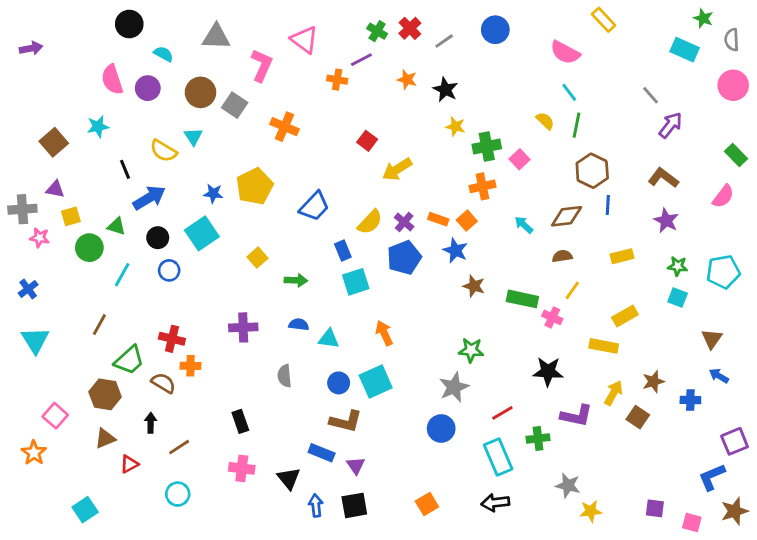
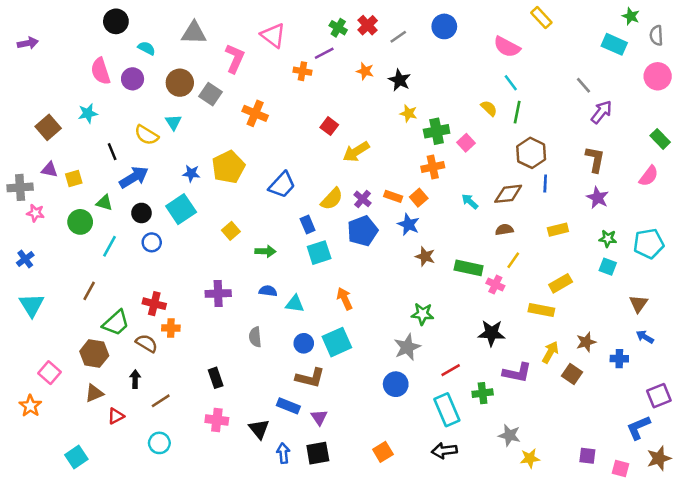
brown L-shape: (663, 178) -> (595, 159), turned 64
yellow square: (71, 216) -> (74, 178), moved

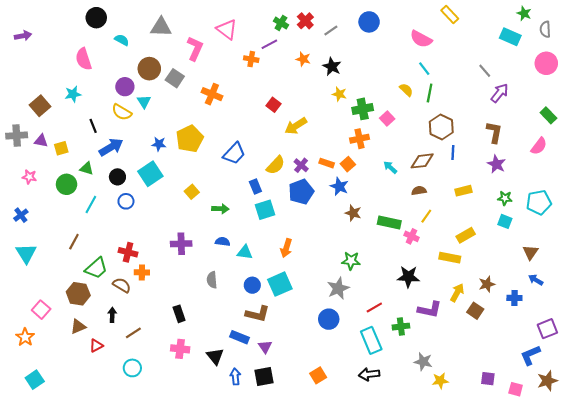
purple circle: (133, 79) -> (125, 87), moved
gray cross: (20, 187) -> (17, 135), moved
orange arrow: (345, 299) -> (286, 248), turned -138
cyan square: (76, 457) -> (35, 380), moved

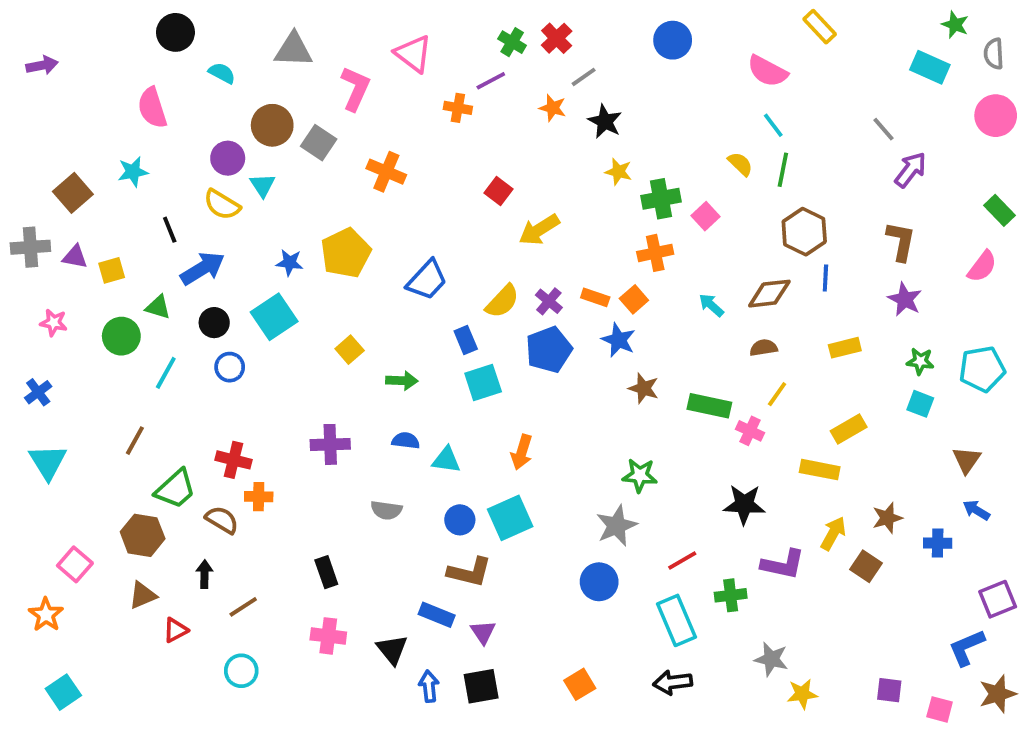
gray line: (331, 30) -> (584, 77), moved
gray semicircle: (212, 280) -> (386, 510), turned -77

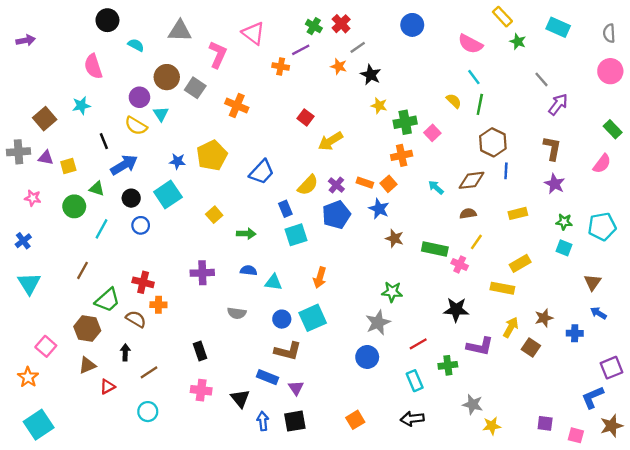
green star: (955, 25) -> (518, 42), moved
cyan rectangle: (930, 67) -> (558, 27), moved
cyan rectangle: (676, 620) -> (415, 381), size x0.7
cyan square: (63, 692) -> (39, 425), size x1.4

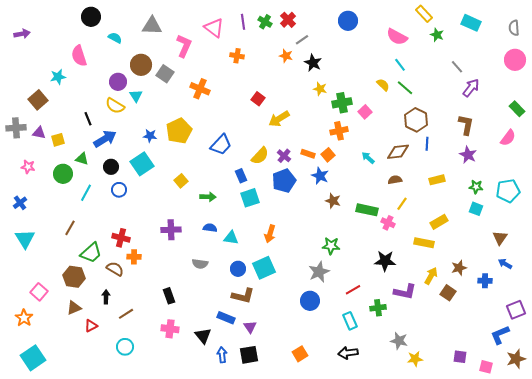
purple line: (301, 50) -> (243, 22), moved, turned -70
green line: (480, 104) -> (405, 88), turned -60
cyan star: (81, 106) -> (58, 77), moved

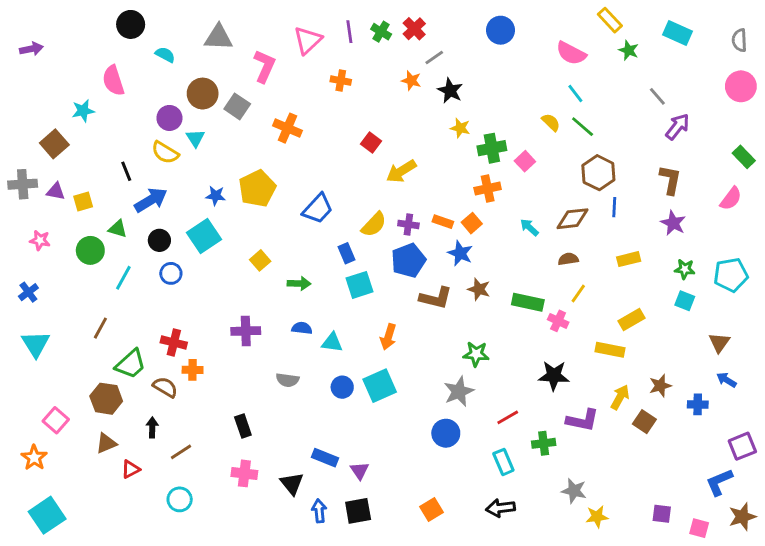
pink triangle: (214, 28) -> (308, 40), turned 40
purple cross: (284, 156) -> (408, 224), turned -32
brown L-shape: (243, 296) -> (436, 298), moved

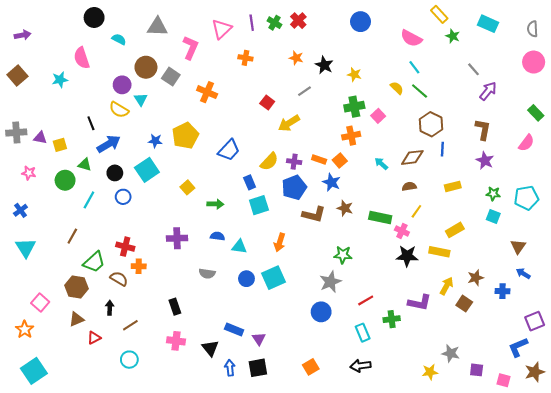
gray line: (434, 58) -> (305, 91), moved
yellow star: (460, 128) -> (354, 74), moved
brown square: (54, 144) -> (17, 76), moved
black star: (554, 376) -> (407, 256), moved
gray star: (574, 491) -> (451, 353), moved

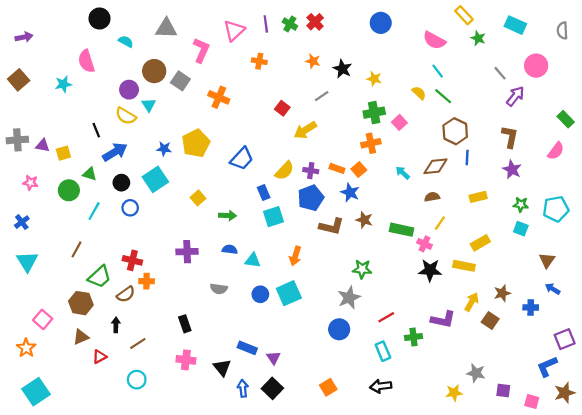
pink circle: (534, 62) -> (536, 66), moved
brown semicircle: (119, 279) -> (126, 294), turned 114
black square: (258, 368) -> (272, 388), turned -36

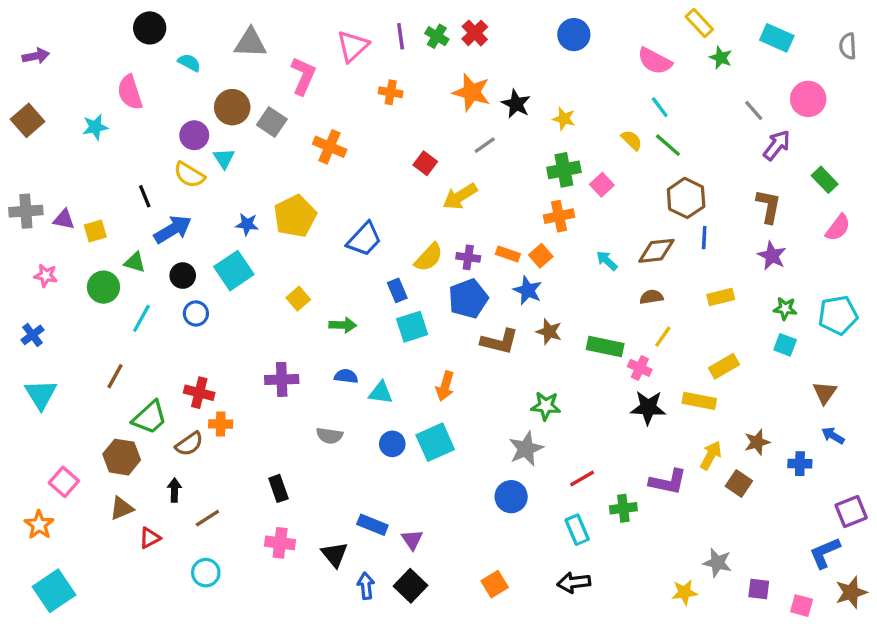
orange star: (313, 61) -> (472, 92), size x1.6
green rectangle: (566, 119) -> (825, 180), moved

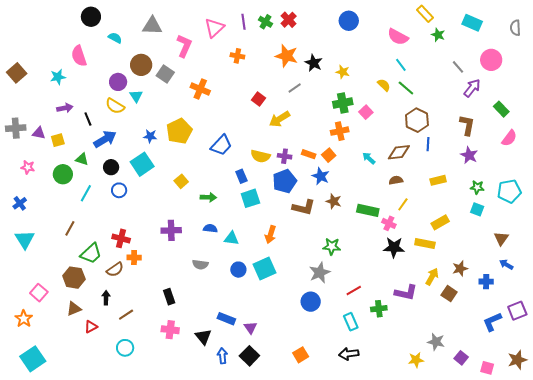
purple arrow: (36, 56) -> (65, 108), moved
yellow semicircle: (429, 257) -> (260, 156), turned 60
blue L-shape: (825, 553) -> (492, 322), moved
purple square: (759, 589) -> (461, 358), turned 32

